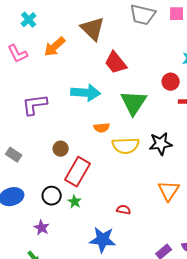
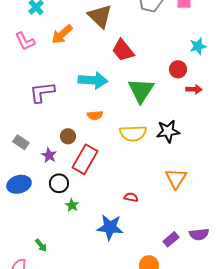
orange semicircle: (102, 128) -> (95, 115), moved
green star: (75, 202) -> (72, 205), moved
purple star: (42, 228) -> (49, 155), moved

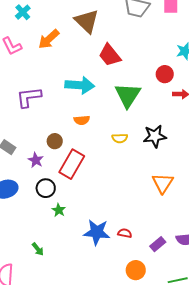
yellow semicircle: (133, 133) -> (120, 138), size x0.6
red semicircle: (131, 197) -> (125, 233), moved
green arrow: (41, 245) -> (38, 249), moved

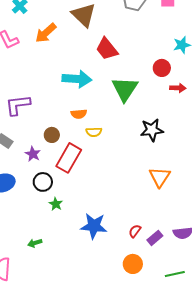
purple L-shape: (29, 97) -> (18, 105), moved
yellow semicircle: (120, 138) -> (94, 132), moved
red semicircle: (125, 233) -> (135, 231), moved, turned -64
green arrow: (38, 249) -> (35, 243), turned 112

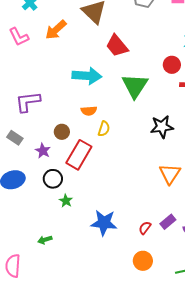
yellow semicircle: (94, 132) -> (104, 129), turned -70
purple rectangle: (155, 238) -> (168, 222), moved

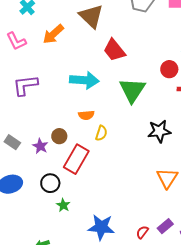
purple L-shape: (28, 102) -> (25, 85), moved
purple star: (43, 151) -> (40, 146), moved

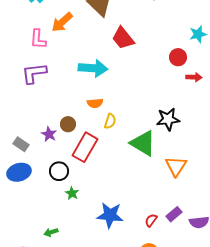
pink L-shape: (16, 41) -> (38, 39), moved, turned 30
green triangle: (132, 90) -> (143, 143), moved, turned -32
gray rectangle: (12, 142) -> (21, 144), moved

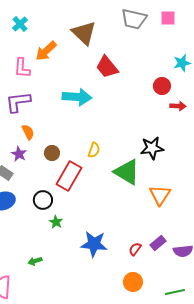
orange semicircle: (95, 103) -> (28, 132), moved, turned -112
purple star: (49, 134) -> (19, 154), moved

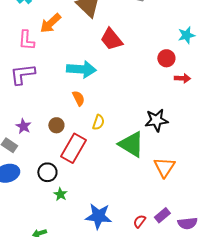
orange semicircle: (28, 132) -> (78, 98), moved

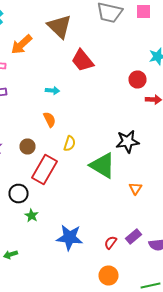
cyan arrow: (81, 69) -> (52, 90), size x0.5
orange triangle: (164, 167) -> (136, 188), size x0.6

